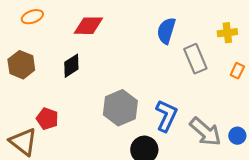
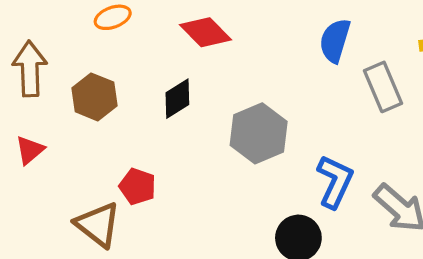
red diamond: (88, 26) -> (206, 32), turned 44
gray hexagon: (120, 108) -> (259, 133), moved

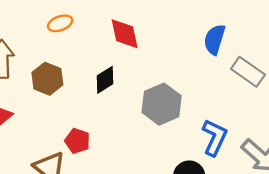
red diamond: (206, 32) -> (125, 34), turned 32
gray rectangle: (383, 87) -> (248, 72), turned -32

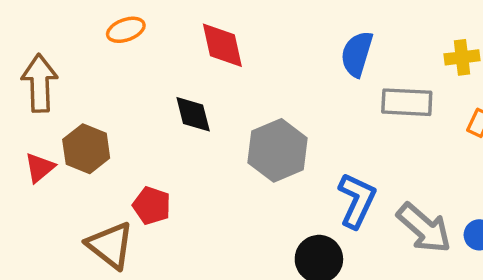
gray rectangle: (248, 72) -> (407, 102), turned -32
brown hexagon: (47, 79) -> (86, 149), moved
black diamond: (105, 80) -> (193, 114), turned -72

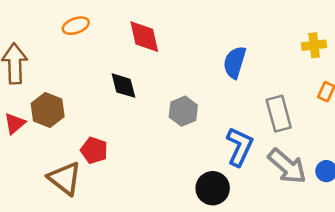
blue semicircle: (357, 54) -> (235, 62), moved
gray rectangle: (407, 102) -> (279, 114), moved, turned 72
gray hexagon: (278, 150) -> (183, 111), size x0.7

